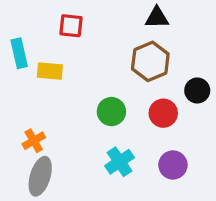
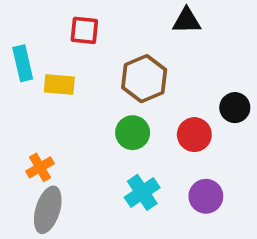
brown hexagon: (150, 61) -> (144, 79), moved

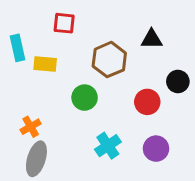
black triangle: (187, 21) -> (152, 39), moved
green circle: (133, 133) -> (85, 98), moved

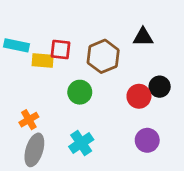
red square: (64, 23) -> (61, 49), moved
cyan rectangle: (17, 48) -> (17, 45), turned -65
black circle: (178, 81) -> (160, 87), moved
cyan cross: (108, 146) -> (81, 143), moved

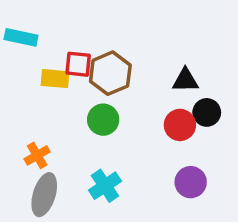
black triangle: (143, 37) -> (185, 80), moved
cyan rectangle: (17, 45) -> (21, 37), moved
brown hexagon: (103, 56) -> (110, 73), moved

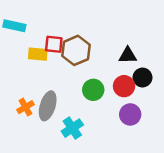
green circle: (103, 120) -> (93, 90), moved
purple circle: (191, 182) -> (130, 114), moved
gray ellipse: (44, 195) -> (48, 106), moved

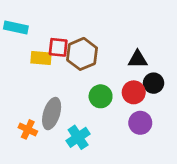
orange cross: (25, 107) -> (28, 129), moved, turned -35

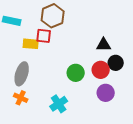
brown hexagon: (82, 54) -> (53, 16), moved
gray ellipse: (52, 114) -> (22, 74), moved

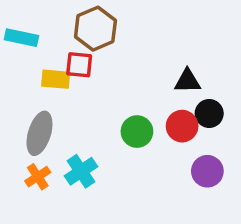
purple circle: (106, 93) -> (207, 171), moved
orange cross: (21, 98) -> (38, 177), turned 32
cyan cross: (59, 104) -> (81, 171), moved

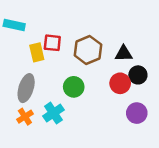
brown hexagon: (95, 29) -> (88, 50), moved
yellow rectangle: (56, 79) -> (37, 52), turned 72
green circle: (137, 132) -> (74, 87), moved

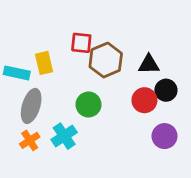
cyan rectangle: (14, 25) -> (17, 73), moved
red square: (52, 43) -> (81, 43), moved

